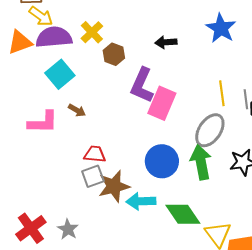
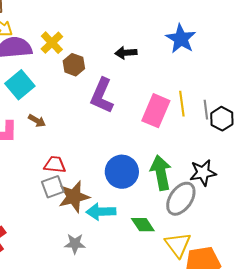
pink rectangle: (162, 103) -> (156, 111), moved
gray ellipse: (210, 130) -> (181, 199), moved
green diamond: (183, 214) -> (143, 225), size x0.7
gray star: (68, 229) -> (75, 244), moved, turned -30

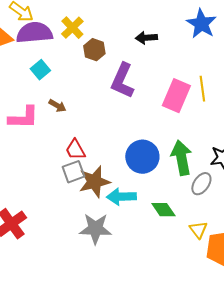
cyan square: (20, 85) -> (40, 70), size x0.7
red trapezoid: (55, 165) -> (75, 150), turned -125
gray ellipse: (181, 199) -> (201, 184), size x0.7
gray star: (75, 244) -> (95, 229), size x1.5
yellow triangle: (178, 245) -> (198, 230), size x0.7

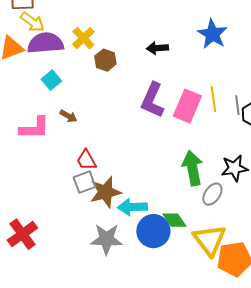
purple L-shape: (122, 81) -> (152, 100), moved
blue circle: (142, 157) -> (153, 231), moved
yellow triangle: (198, 230) -> (209, 240), size x1.8

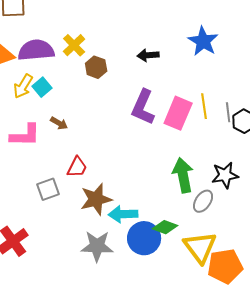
yellow arrow: (32, 22) -> (23, 86), moved, turned 85
red trapezoid: (86, 160) -> (77, 167), turned -125
gray square: (84, 182) -> (48, 189), moved
green diamond: (174, 220) -> (165, 227), turned -35

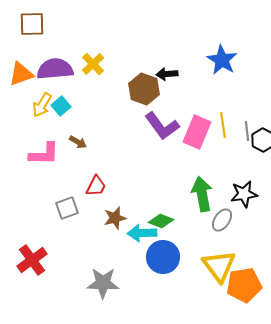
brown hexagon: (96, 67) -> (144, 89), moved, size x1.4
purple L-shape: (143, 107) -> (162, 126), turned -60
brown star: (96, 199) -> (115, 218), size x0.7
green diamond: (165, 227) -> (161, 221), moved
gray star: (97, 246) -> (103, 283), moved

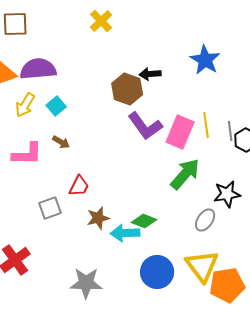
yellow cross: (93, 64) -> (101, 21), moved
cyan square: (61, 106) -> (56, 106), moved
green arrow: (202, 194) -> (185, 174), moved, turned 52
blue circle: (163, 257) -> (157, 272), moved

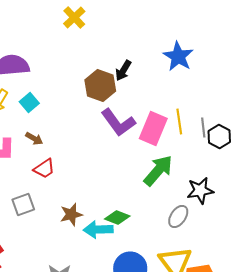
black arrow: (150, 74) -> (123, 70), turned -55
red trapezoid: (79, 186) -> (44, 168), moved, turned 30

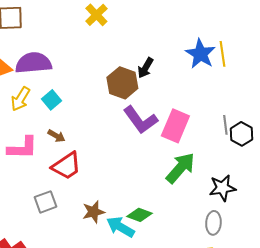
yellow line: (179, 122) -> (222, 54), moved
red trapezoid: (44, 168) -> (66, 166), size x1.4
gray ellipse: (178, 216) -> (213, 223), moved, turned -30
cyan arrow: (98, 230) -> (120, 227), turned 32

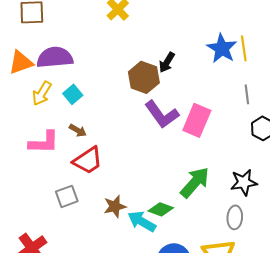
gray line: (225, 125) -> (247, 94), moved
green arrow: (180, 168) -> (195, 182), moved

